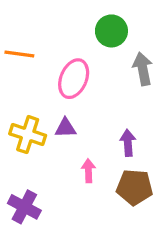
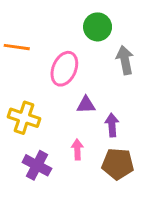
purple triangle: (65, 128) -> (86, 105), moved
purple cross: (24, 207) -> (37, 165), moved

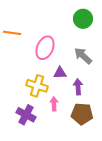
green circle: (98, 27) -> (83, 19), moved
gray arrow: (125, 60) -> (83, 56), moved, turned -36
yellow cross: (24, 118) -> (37, 86), moved

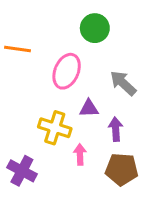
green circle: (83, 19) -> (95, 28), moved
purple cross: (26, 115) -> (22, 171), moved

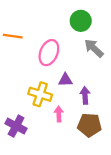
green circle: (95, 28) -> (81, 21), moved
gray arrow: (123, 83) -> (94, 48), moved

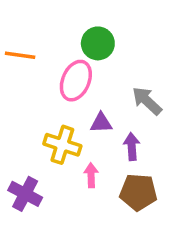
green circle: (81, 21) -> (98, 43), moved
gray arrow: (94, 48) -> (147, 101), moved

